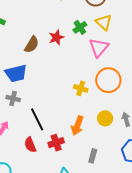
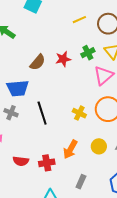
black line: (37, 119) -> (42, 113), moved
red semicircle: (30, 145) -> (21, 161), turned -70

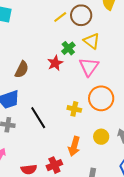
yellow line: (79, 20) -> (60, 17), moved
red star: (63, 59) -> (55, 63), moved

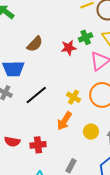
black line: (38, 118) -> (36, 95), turned 65
orange arrow: (74, 146) -> (64, 121), moved

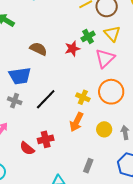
brown semicircle: (35, 44) -> (38, 49), turned -102
red semicircle: (12, 142) -> (27, 148), turned 35
red cross: (38, 145) -> (46, 139), moved

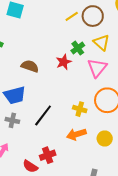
orange arrow: (77, 122) -> (76, 134), turned 54

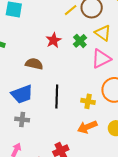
red star: (64, 62) -> (53, 40), moved
pink triangle: (97, 68) -> (101, 59), turned 30
black line: (43, 115) -> (57, 97), moved, turned -30

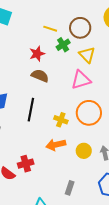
yellow line: (71, 10) -> (50, 29), moved, turned 48
green cross: (80, 41) -> (63, 45), moved
brown semicircle: (34, 64) -> (40, 76), moved

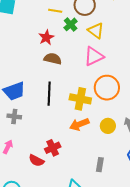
yellow cross: (61, 120) -> (80, 99), size x1.5

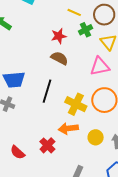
red cross: (53, 148) -> (47, 145), moved, turned -35

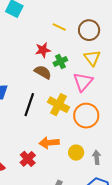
green cross: (86, 30) -> (60, 61), moved
pink triangle: (100, 66) -> (83, 82), turned -40
yellow cross: (76, 104) -> (58, 105), moved

